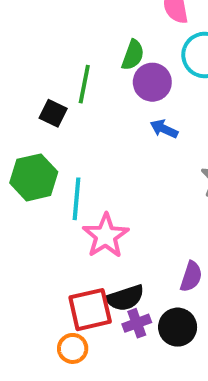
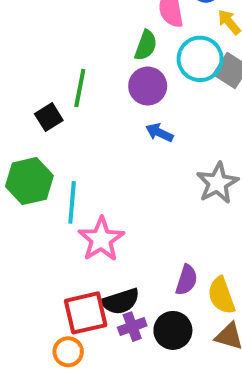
green semicircle: (133, 55) -> (146, 45), moved
black square: (53, 113) -> (49, 117), turned 32

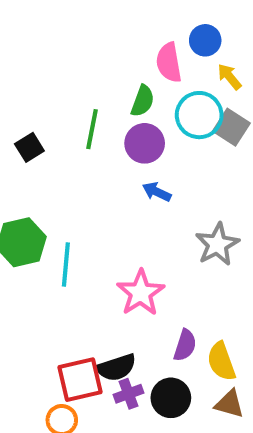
green line: (80, 88) -> (92, 129), moved
black square: (49, 117) -> (29, 147), moved
pink star: (101, 239) -> (141, 293), moved

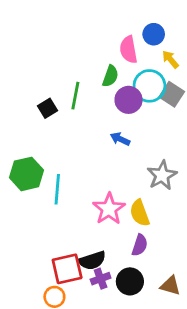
purple circle: (145, 143) -> (129, 100), moved
black square: (29, 147) -> (47, 108), moved
yellow semicircle: (221, 361) -> (140, 213), moved

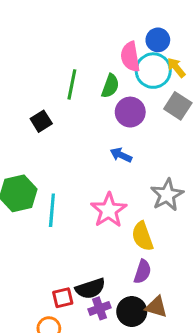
cyan circle: (149, 86) -> (153, 71), moved
green line: (75, 96) -> (72, 84), moved
pink star: (109, 209) -> (109, 210), moved
red square: (67, 269) -> (63, 298), size x0.6
brown triangle: (170, 286) -> (156, 307), moved

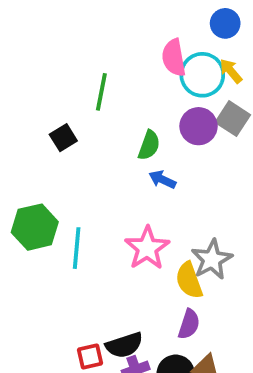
blue circle: (158, 40) -> (225, 23), moved
green semicircle: (110, 86) -> (149, 145), moved
purple circle: (130, 112) -> (198, 126), moved
gray star: (167, 195) -> (212, 259), moved

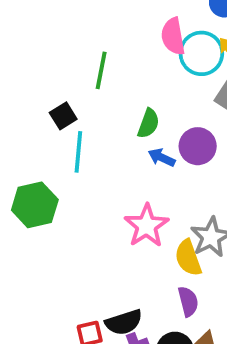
purple circle: (198, 126) -> (198, 146), moved
cyan line: (77, 248) -> (78, 152), moved
purple semicircle: (189, 324) -> (188, 301), turned -32

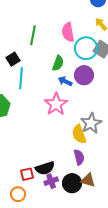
pink semicircle: (173, 36) -> (68, 32), moved
cyan circle: (201, 53) -> (86, 48), moved
pink star: (147, 226) -> (56, 104), moved

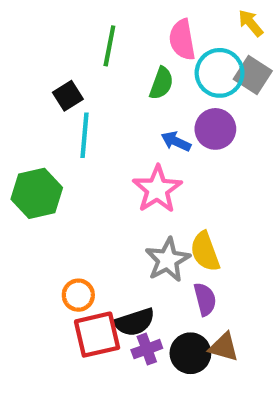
green semicircle: (58, 63) -> (161, 83), moved
gray star: (91, 123) -> (168, 260), moved
red square: (27, 174) -> (97, 335), size x1.6
orange circle: (18, 194) -> (78, 295), moved

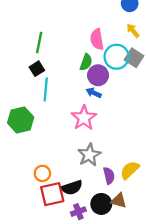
green line: (109, 46) -> (39, 43), moved
purple circle: (215, 129) -> (98, 75), moved
yellow semicircle: (205, 251) -> (130, 170), moved, turned 66
purple cross: (147, 349) -> (78, 212), moved

